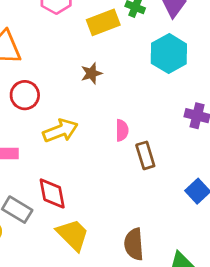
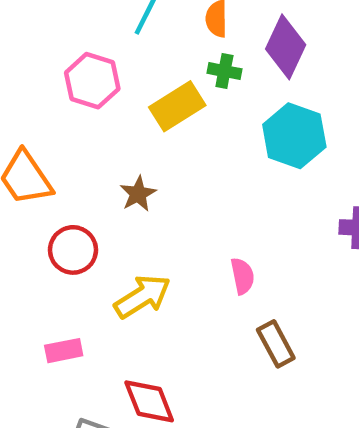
brown star: (91, 73) -> (138, 194), moved
brown rectangle: (145, 155) -> (276, 344), moved

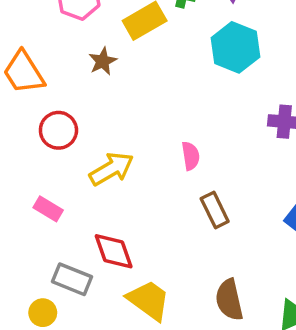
brown star: (138, 194) -> (103, 61), moved
pink rectangle: (64, 351) -> (48, 209), turned 40

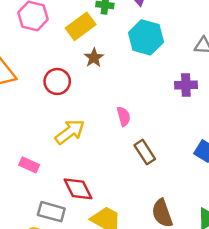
brown star: (103, 61) -> (94, 58), moved
red circle: (58, 130) -> (57, 81), moved

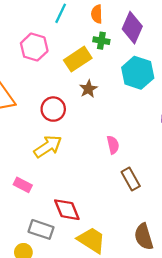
yellow arrow: (70, 132) -> (48, 147), moved

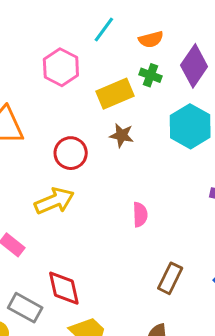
orange semicircle: (97, 14) -> (151, 39), turned -114
brown star: (88, 89) -> (122, 135), turned 30
brown rectangle: (131, 179) -> (170, 278), moved, turned 45

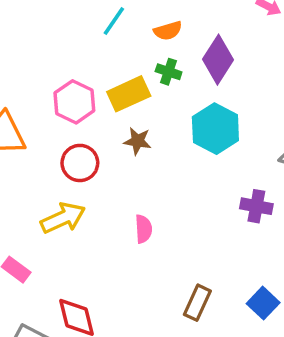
pink hexagon: (61, 67) -> (74, 102), moved
pink semicircle: (140, 215) -> (144, 229), moved

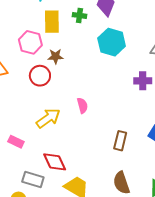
yellow rectangle: (129, 94) -> (52, 22), moved, turned -55
brown star: (138, 141) -> (56, 56), moved
yellow arrow: (63, 218) -> (48, 118), moved

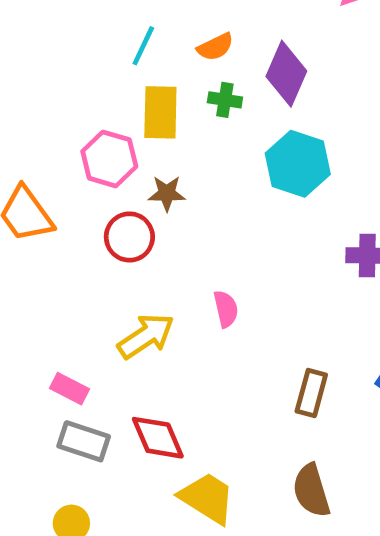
gray rectangle: (33, 180) -> (84, 441), moved

